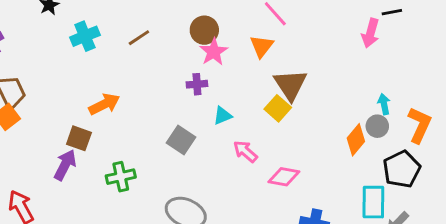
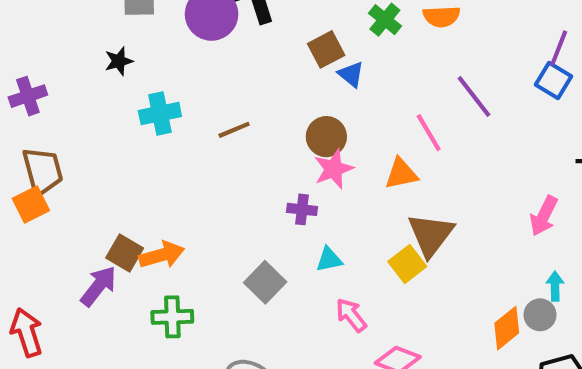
pink arrow: (371, 33) -> (544, 216), moved
orange triangle: (262, 46) -> (401, 174), turned 30
orange arrow: (104, 104) -> (162, 255), moved

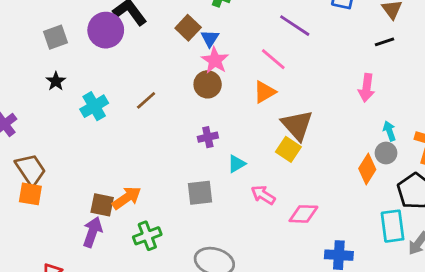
blue triangle: (351, 74) -> (210, 38), turned 42
pink star: (334, 169) -> (215, 60), moved
orange square: (31, 204) -> (30, 194), turned -35
gray square: (265, 282) -> (200, 193), turned -32

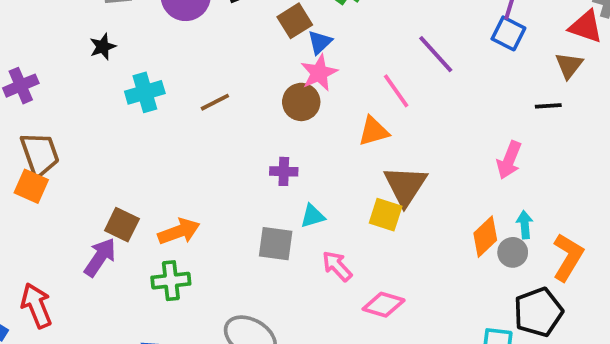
yellow square: (288, 149) -> (386, 215), turned -30
orange diamond: (367, 169) -> (485, 237), moved
gray square: (200, 193) -> (276, 244), moved
orange arrow: (127, 198) -> (179, 231), moved

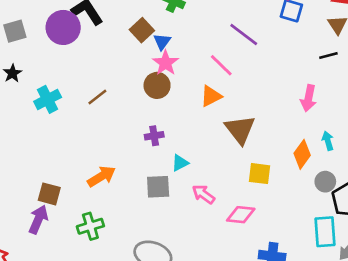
yellow square: (386, 215) -> (259, 174), moved
orange arrow: (179, 231) -> (102, 176), moved
gray circle: (513, 252) -> (325, 182), moved

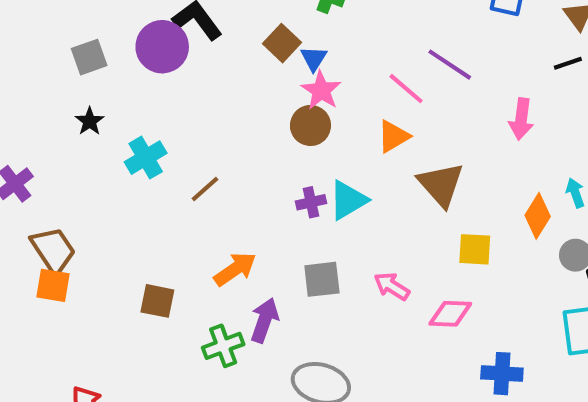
purple line: (244, 35) -> (450, 65), moved
brown line: (97, 97) -> (205, 189), moved
pink arrow: (309, 98) -> (521, 119), moved
cyan triangle: (180, 163) -> (348, 200), moved, size x1.5
purple arrow: (38, 219) -> (264, 320), moved

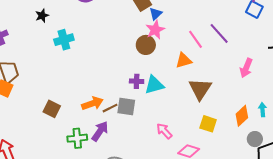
brown line: (205, 189) -> (110, 108), moved
gray square: (322, 279) -> (126, 106), moved

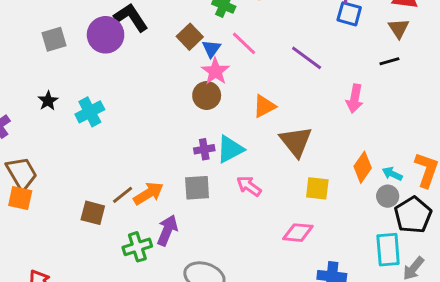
black star: (42, 16) -> (48, 101), moved
pink line: (195, 39) -> (244, 43), moved
brown line: (110, 108) -> (123, 195), moved
cyan arrow: (263, 110) -> (392, 174), moved, turned -48
pink arrow: (164, 131) -> (249, 186), moved

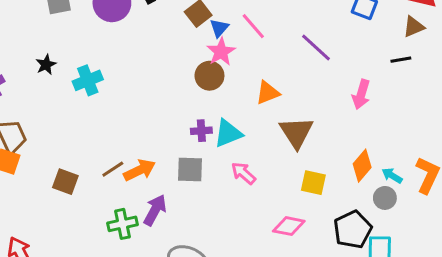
brown triangle: (399, 28) -> (414, 27), turned 35
brown square: (93, 213) -> (65, 182), moved
black pentagon: (413, 215) -> (353, 230), moved

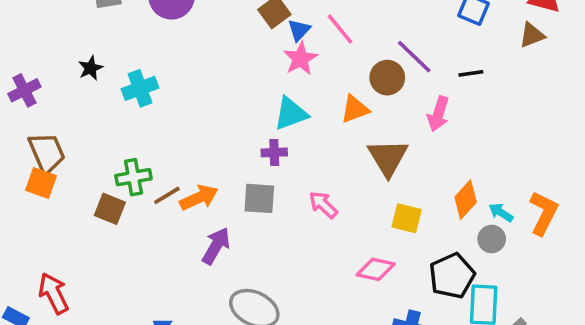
black line: (401, 60) -> (471, 73), moved
brown circle: (209, 76) -> (387, 78), moved
pink arrow: (361, 94) -> (438, 114), moved
cyan triangle: (228, 133) -> (291, 114), moved
green cross: (122, 224) -> (133, 177), moved

